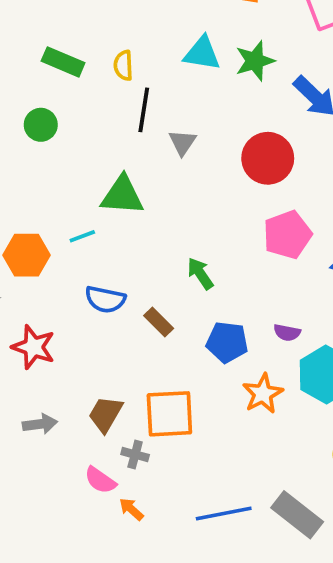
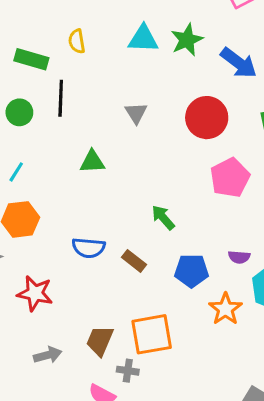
yellow semicircle: (123, 65) -> (77, 41), moved
black line: (144, 110) -> (61, 98), moved
green triangle: (122, 195) -> (92, 162), size x0.7
cyan line: (82, 236) -> (16, 172), moved, turned -30

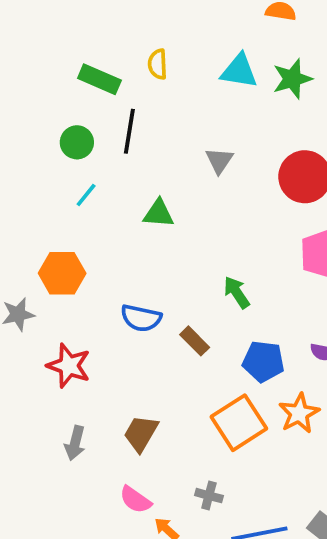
cyan line: (16, 172) -> (86, 195), moved
orange square: (152, 334) -> (239, 423), moved, turned -30
gray arrow: (48, 355) -> (75, 443), turned 112
gray cross: (128, 371) -> (209, 496), moved

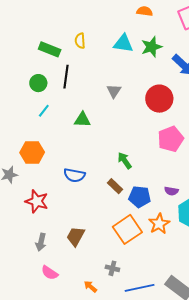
brown rectangle: (195, 341) -> (115, 186), moved
pink semicircle: (135, 500) -> (50, 273), moved

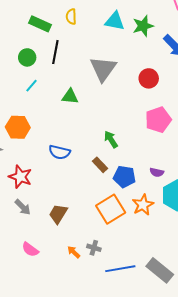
gray triangle: (114, 91) -> (103, 69), size x1.8
red circle: (159, 99) -> (149, 78), size x0.7
gray arrow: (41, 242) -> (23, 207), moved, turned -60
orange arrow: (90, 287) -> (74, 252), moved

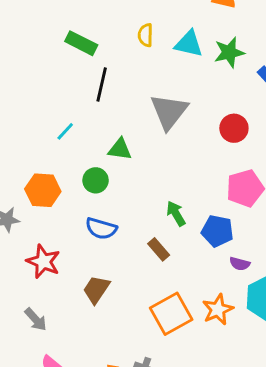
yellow semicircle: (71, 17) -> (145, 35), moved
green circle: (27, 57) -> (96, 180), moved
blue pentagon: (124, 177) -> (217, 231), moved
gray arrow: (23, 207) -> (36, 319), moved
brown trapezoid: (58, 214) -> (96, 289), moved

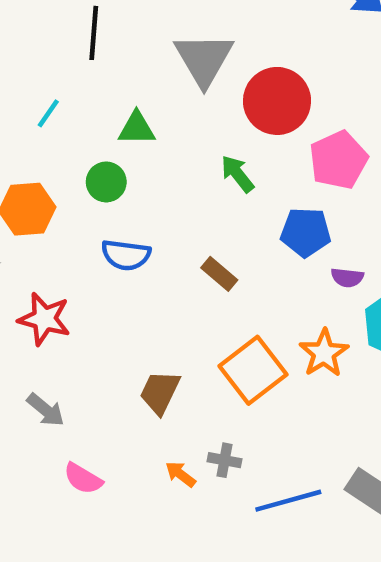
red circle: (234, 128) -> (277, 101), moved, size x1.5
green arrow: (176, 214) -> (237, 174), moved
brown trapezoid: (96, 289) -> (160, 392), moved

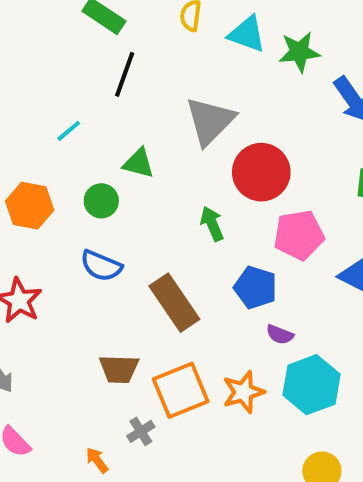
brown rectangle: (219, 274) -> (174, 303), size x1.8
brown trapezoid: (160, 392) -> (119, 369), moved, turned -129
gray cross: (224, 460) -> (141, 431), moved, turned 32

